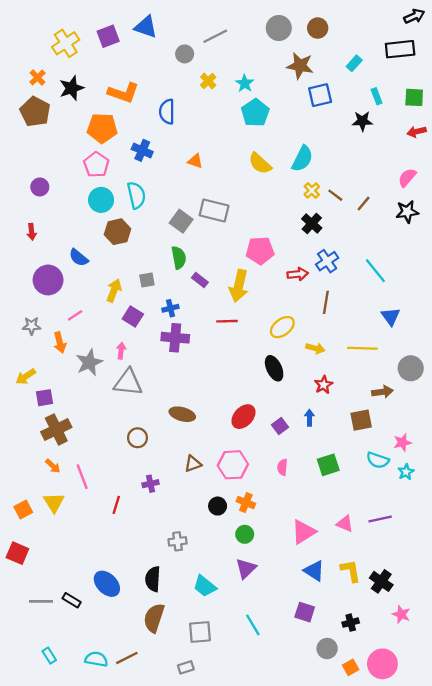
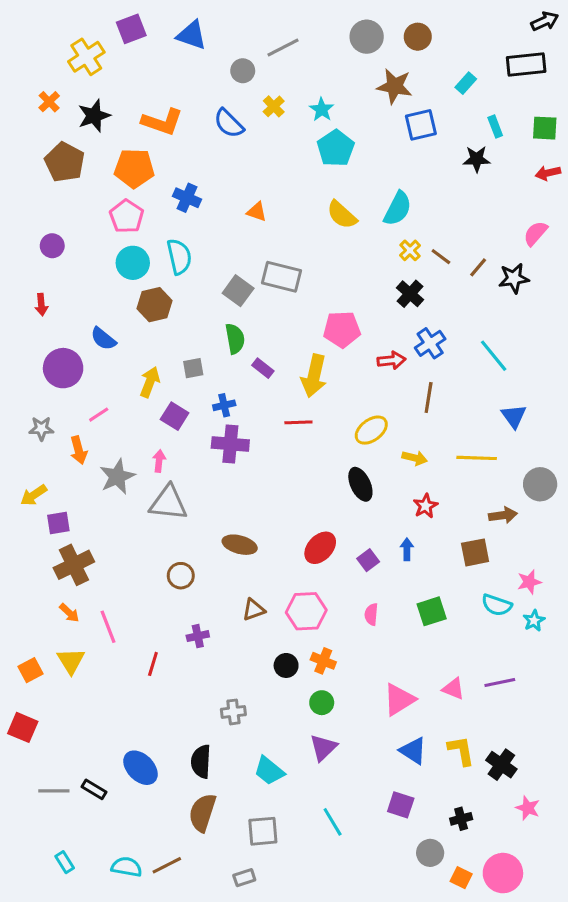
purple square: (108, 36) -> (131, 29), moved
brown pentagon: (35, 112) -> (65, 162), moved
blue semicircle: (167, 112) -> (229, 123), moved, turned -45
black star: (407, 212) -> (514, 278), moved
orange square: (351, 667) -> (461, 878), turned -35

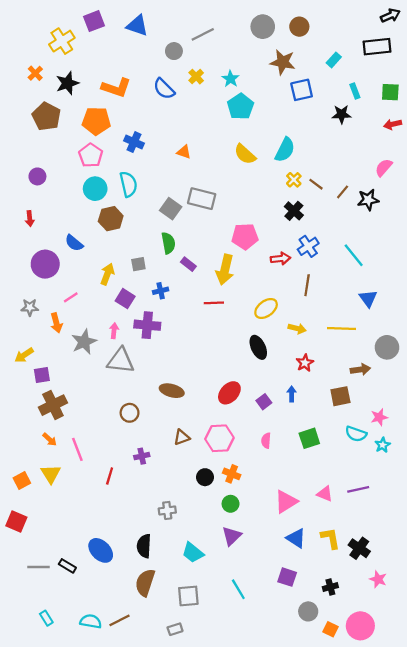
purple cross: (230, 444) -> (147, 325), moved

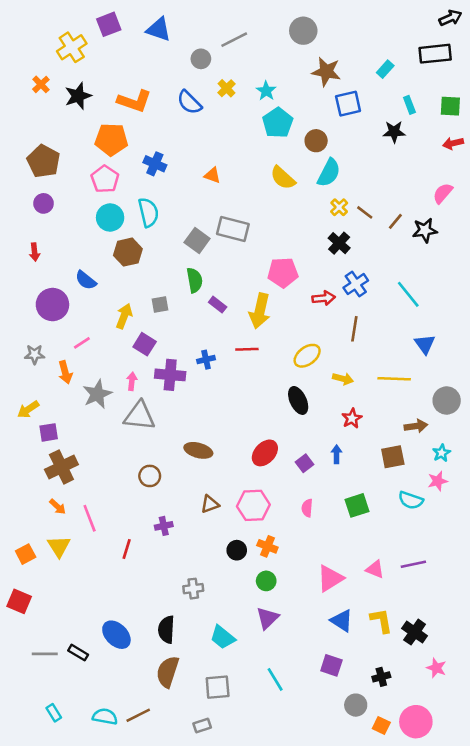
brown circle: (299, 27) -> (316, 141), moved
brown pentagon: (46, 117) -> (44, 161), moved
blue cross: (161, 291) -> (206, 360), moved
cyan star: (383, 445) -> (441, 453), moved

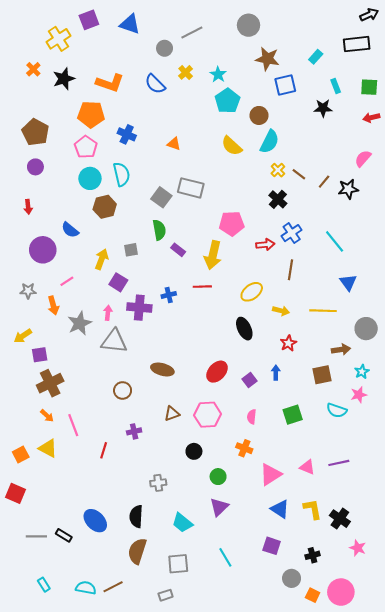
yellow triangle: (59, 546) -> (48, 448), turned -30
orange cross: (267, 546) -> (244, 448), moved

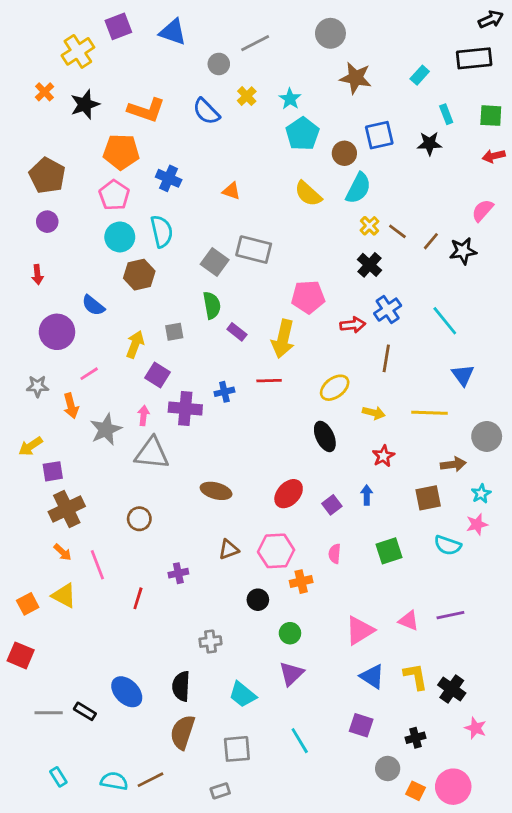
blue square: (285, 85) -> (379, 135), moved
brown circle: (123, 390) -> (139, 519), moved
orange cross: (244, 448) -> (301, 582), moved, turned -35

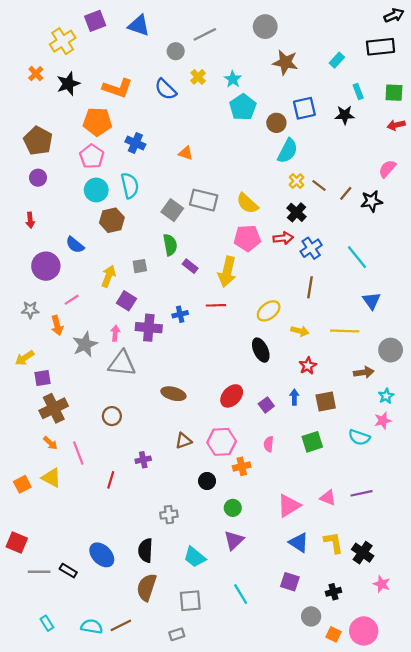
yellow semicircle: (308, 194) -> (247, 203), moved
red arrow: (353, 325) -> (283, 238), moved
brown square: (428, 498) -> (326, 402), moved
red square: (21, 655) -> (17, 543), moved

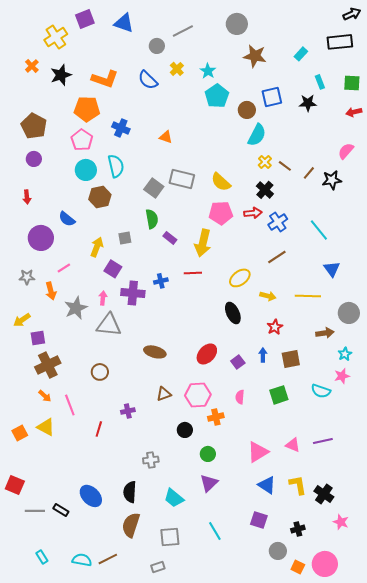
brown line: (310, 287) -> (277, 257), turned 48

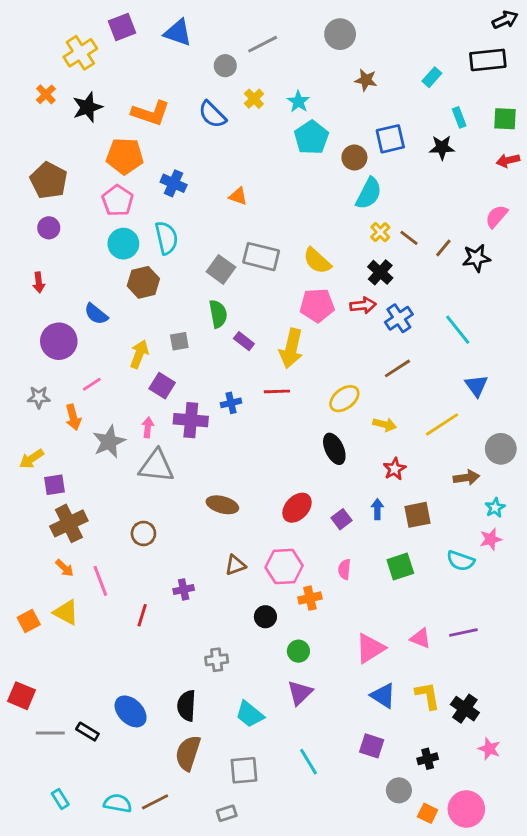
brown star: (255, 56) -> (366, 80), size x0.7
yellow line: (308, 296) -> (442, 424), turned -35

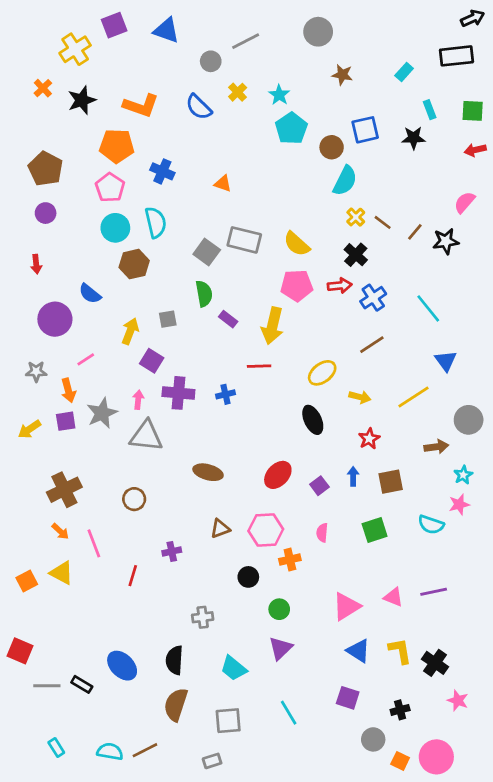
blue cross: (231, 403) -> (225, 394), moved
purple square: (54, 485) -> (66, 421), moved

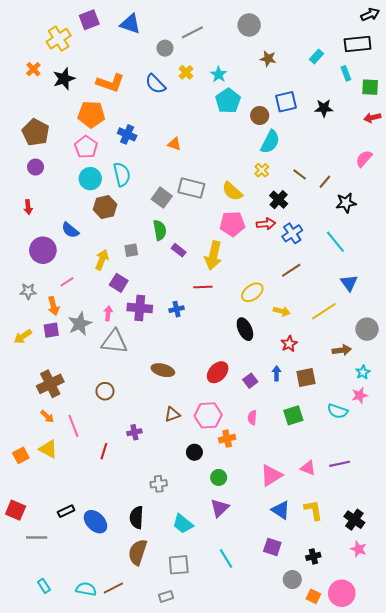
cyan rectangle: (430, 110) -> (346, 73), moved
yellow cross: (356, 217) -> (262, 170), moved
black star: (446, 241) -> (346, 203), moved
black cross: (435, 663) -> (354, 520), moved
black rectangle: (82, 684) -> (66, 511), moved, turned -56

